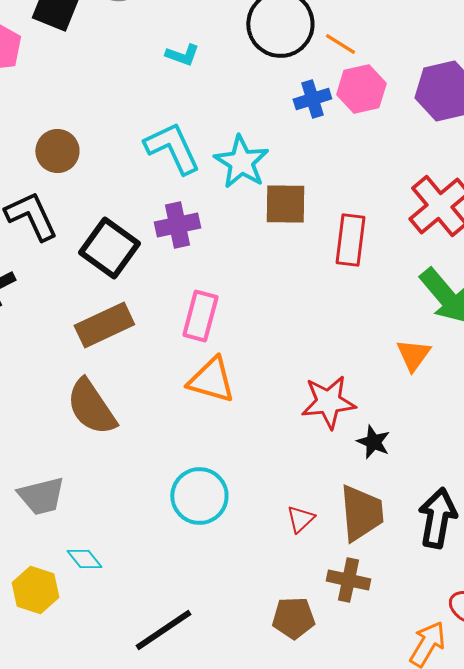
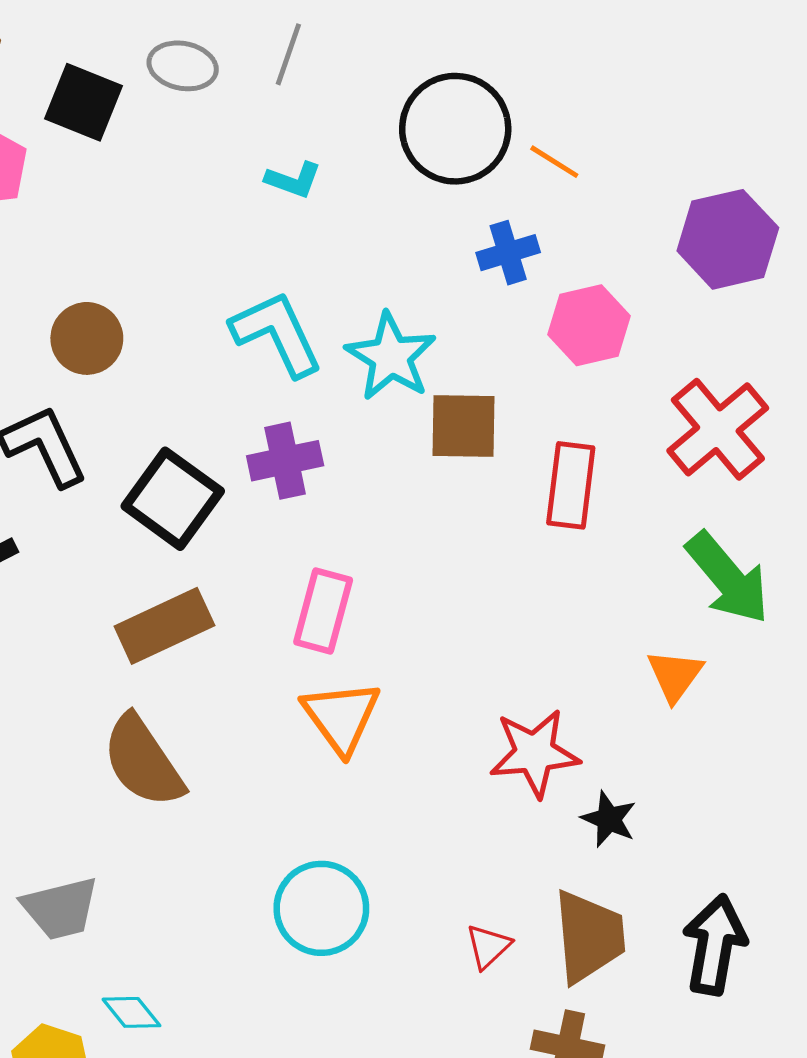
pink hexagon: (361, 89) -> (589, 325), moved
orange triangle: (211, 380) -> (341, 717), turned 38

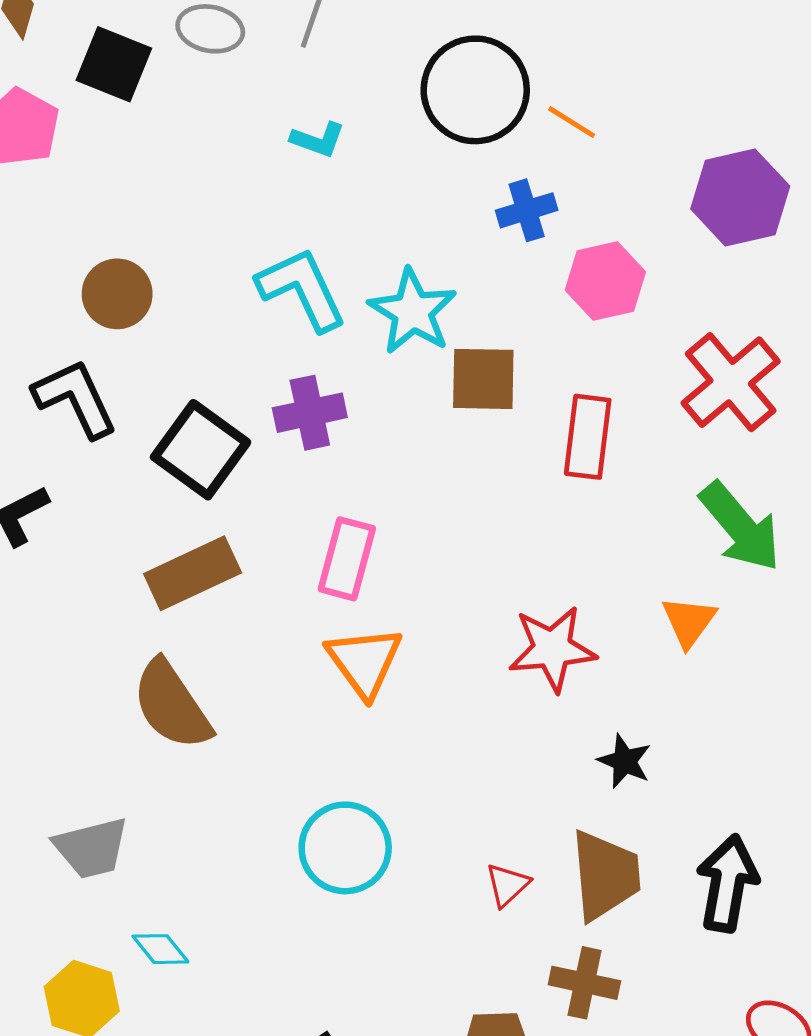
red star: (534, 753) -> (552, 649), moved

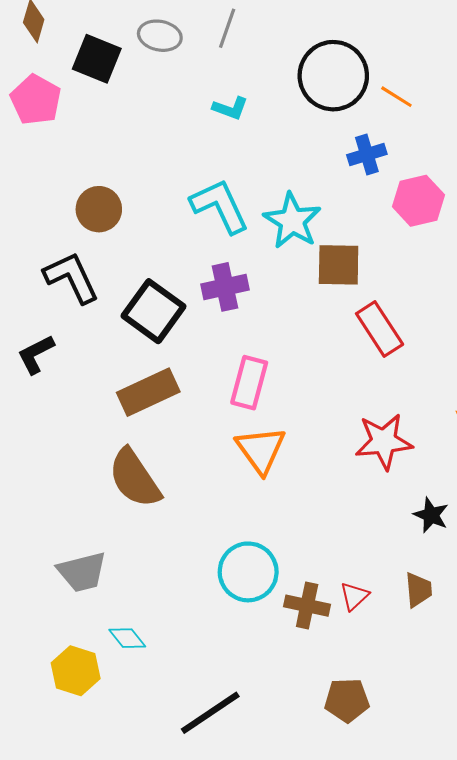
red rectangle: (588, 437) -> (380, 329), moved, turned -40
brown trapezoid: (605, 875) -> (418, 590), size x0.6
brown cross: (584, 983) -> (307, 606), moved

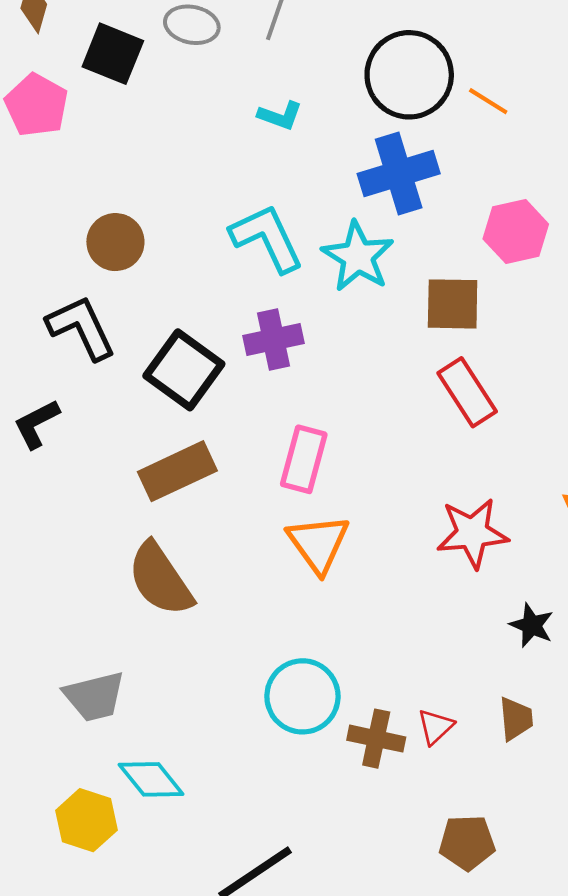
blue cross: (367, 154) -> (399, 174), moved, size x1.6
brown square: (339, 265) -> (453, 304), moved
cyan diamond: (127, 638) -> (151, 779), size x1.4
brown pentagon: (347, 700) -> (467, 843), moved

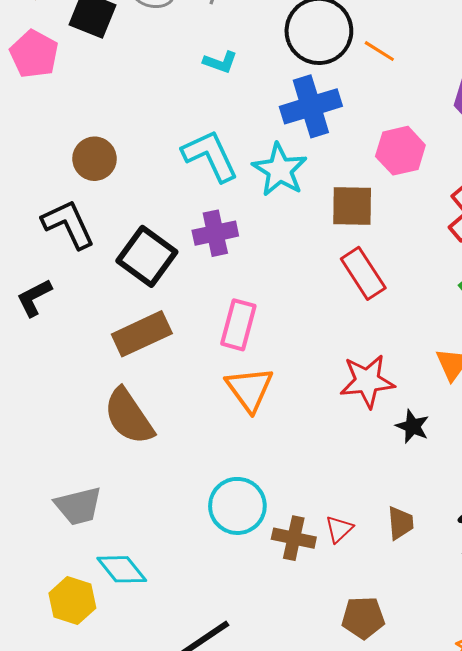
black star: (532, 625) -> (413, 426), moved

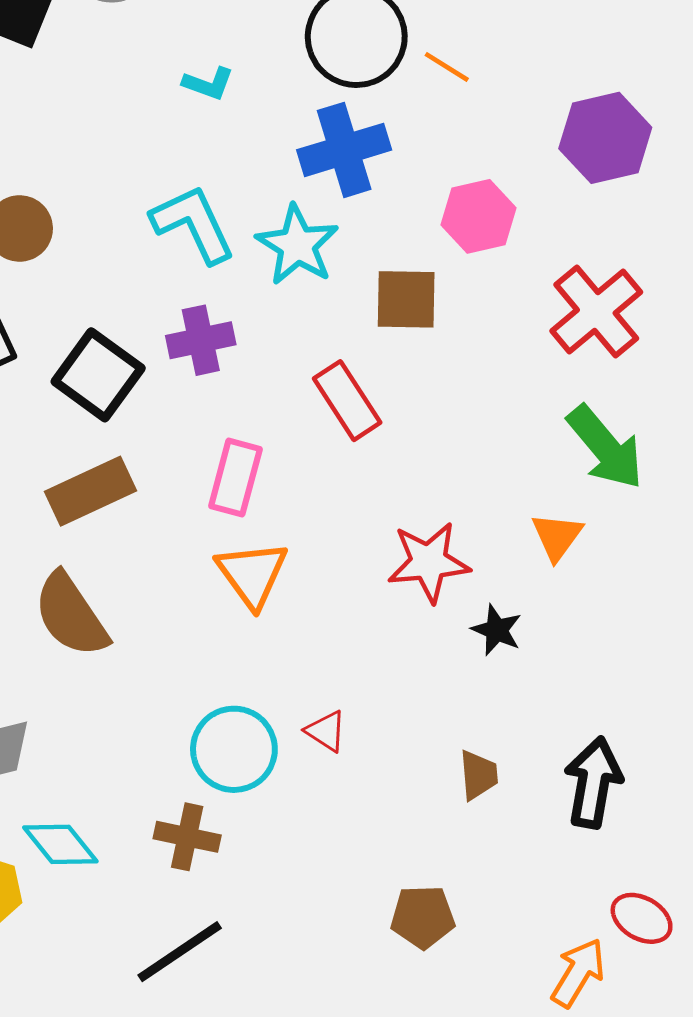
red rectangle: (363, 273) -> (347, 401), moved
red triangle: (339, 529) -> (326, 731), moved, turned -44
brown cross: (294, 538) -> (187, 837), moved

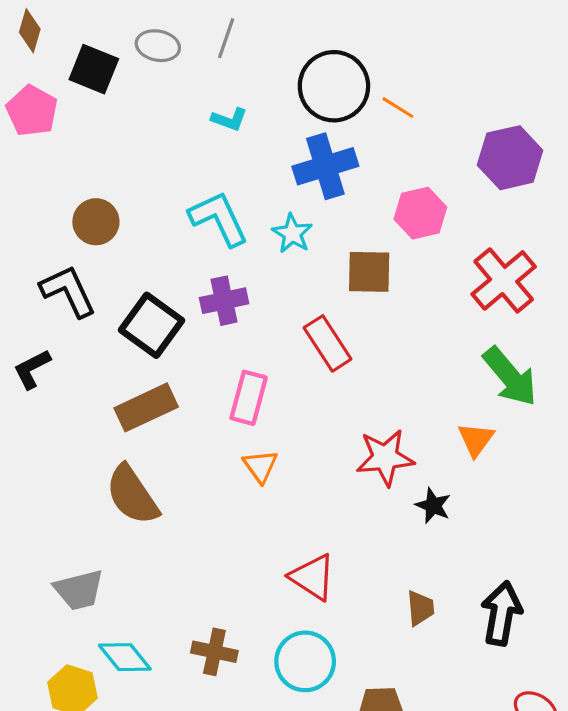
cyan star: (297, 245) -> (292, 233), size x0.7
orange triangle: (252, 574) -> (260, 466), size x0.7
red triangle: (326, 731) -> (313, 577), size x1.6
cyan circle: (234, 749) -> (305, 661), moved

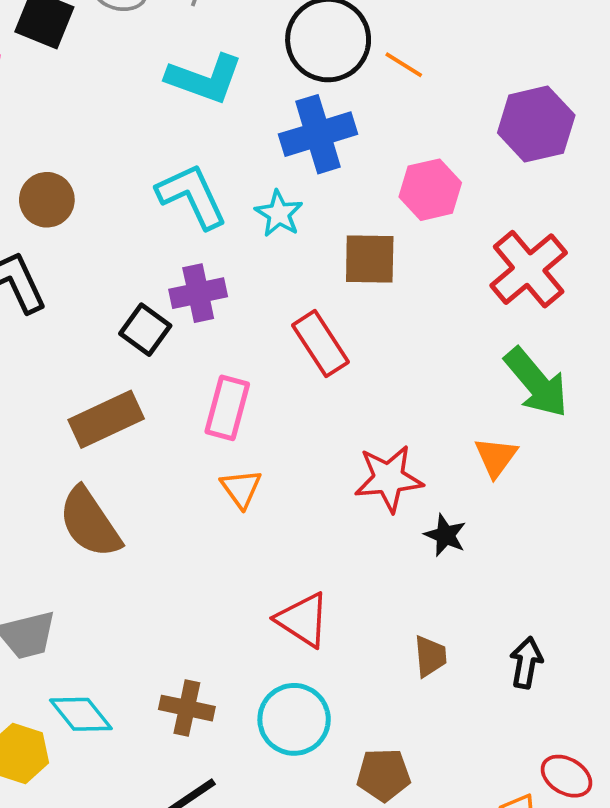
cyan L-shape: (229, 119) -> (204, 79), size x1.8
black square: (151, 325) -> (145, 330), moved, size x0.7
black arrow: (501, 613) -> (526, 663), size x0.7

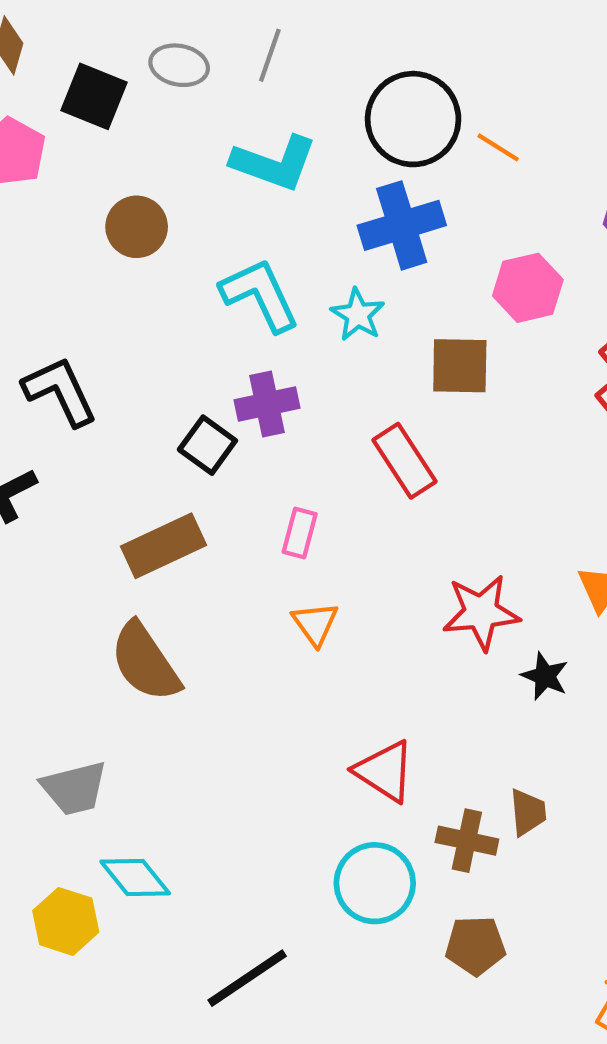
brown circle: (47, 200) -> (137, 227), moved
pink rectangle: (227, 408) -> (300, 533), size x0.7
brown cross: (187, 708) -> (467, 841), moved

